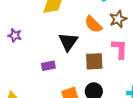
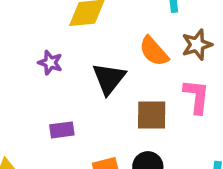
purple star: (15, 35) -> (50, 63), moved
purple rectangle: (48, 66) -> (62, 130), moved

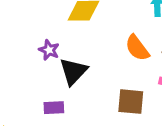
black triangle: (109, 79) -> (73, 71), moved

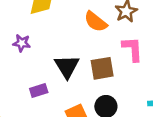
black triangle: (73, 71) -> (67, 66), moved

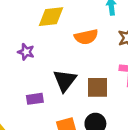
orange semicircle: (96, 22) -> (86, 37), moved, turned -60

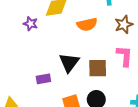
purple star: (26, 52) -> (31, 24), moved

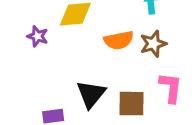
brown star: (124, 25) -> (153, 44), moved

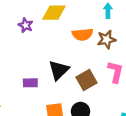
brown square: (131, 104) -> (87, 80), turned -36

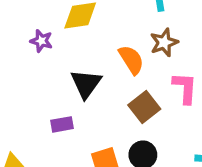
orange semicircle: (82, 34) -> (131, 60), moved, turned -108
black triangle: (59, 70) -> (86, 84), moved

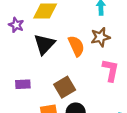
black triangle: (86, 84) -> (44, 44), moved
brown square: (144, 107) -> (65, 87), moved

